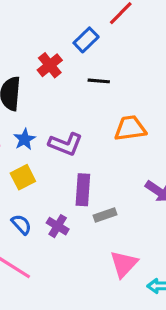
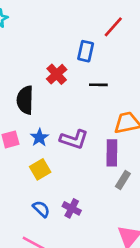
blue rectangle: (86, 40) -> (86, 51), turned -30
purple rectangle: (83, 190) -> (112, 153), moved
gray rectangle: (105, 215) -> (123, 180), moved, turned -36

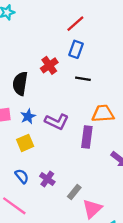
red line: (113, 27) -> (75, 24), moved
gray rectangle: (123, 180) -> (74, 192), moved

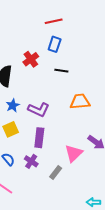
red line: (75, 24) -> (54, 21), turned 30
purple rectangle: (87, 137) -> (39, 138), moved
pink triangle: (92, 209) -> (74, 153), moved

